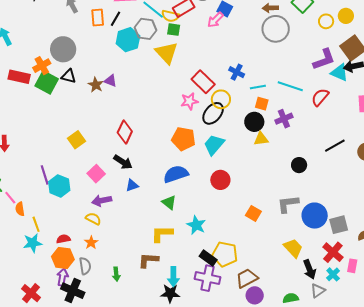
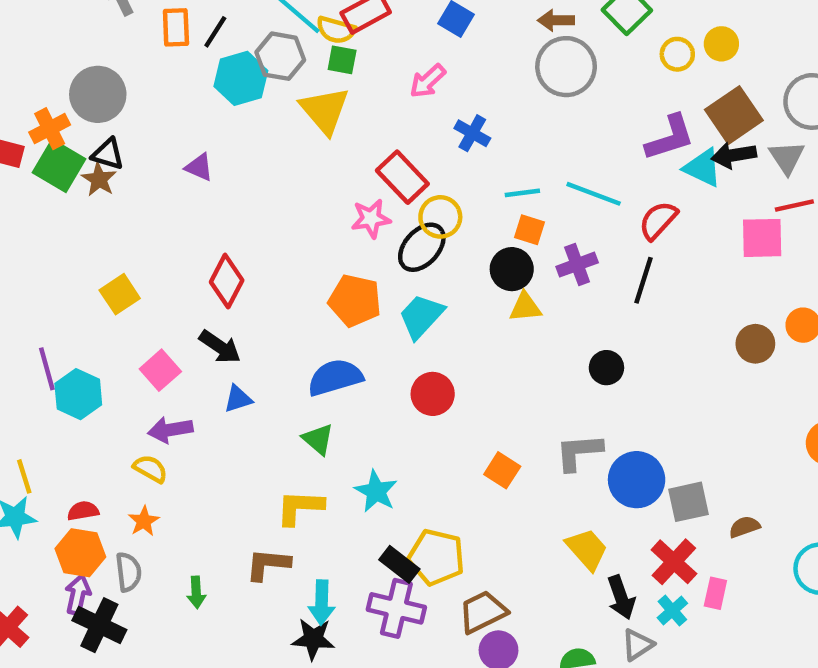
pink arrow: (215, 20) -> (428, 81), moved
blue cross: (237, 72) -> (472, 133), moved
brown star: (96, 85) -> (99, 179), moved
black line: (335, 146) -> (644, 280), moved, turned -45

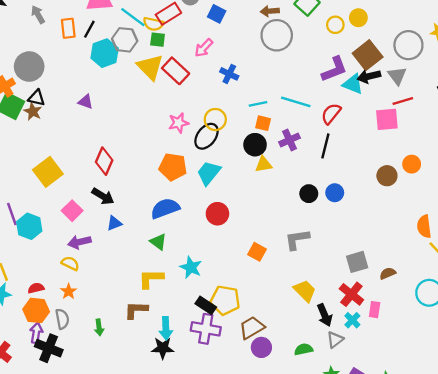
red rectangle: (402, 177) -> (176, 71), moved
yellow square: (120, 294) -> (48, 172), size x1.4
blue circle: (637, 480) -> (335, 193), moved, size x0.6

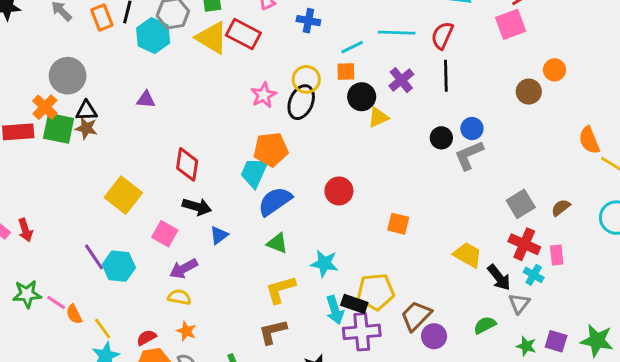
orange square: (263, 123) -> (346, 72), moved
cyan trapezoid: (209, 173) -> (254, 173), moved
gray L-shape: (297, 239) -> (469, 155), moved
cyan arrow: (166, 328) -> (335, 310), moved

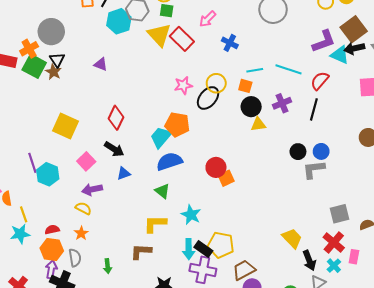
black triangle: (86, 111) -> (57, 60), turned 42
yellow square: (123, 195) -> (65, 126), turned -30
orange square: (398, 224) -> (226, 178), moved, turned 35

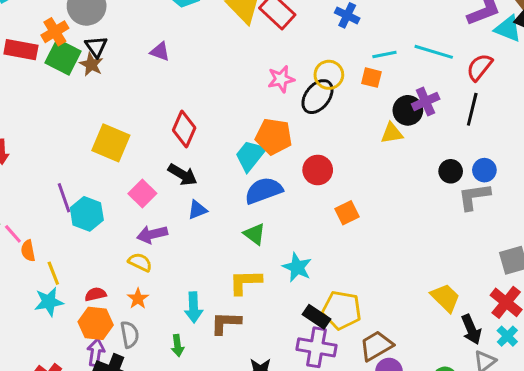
black circle: (251, 107) -> (408, 110), moved
red circle: (216, 167) -> (318, 170), moved
cyan arrow: (189, 249) -> (194, 307), moved

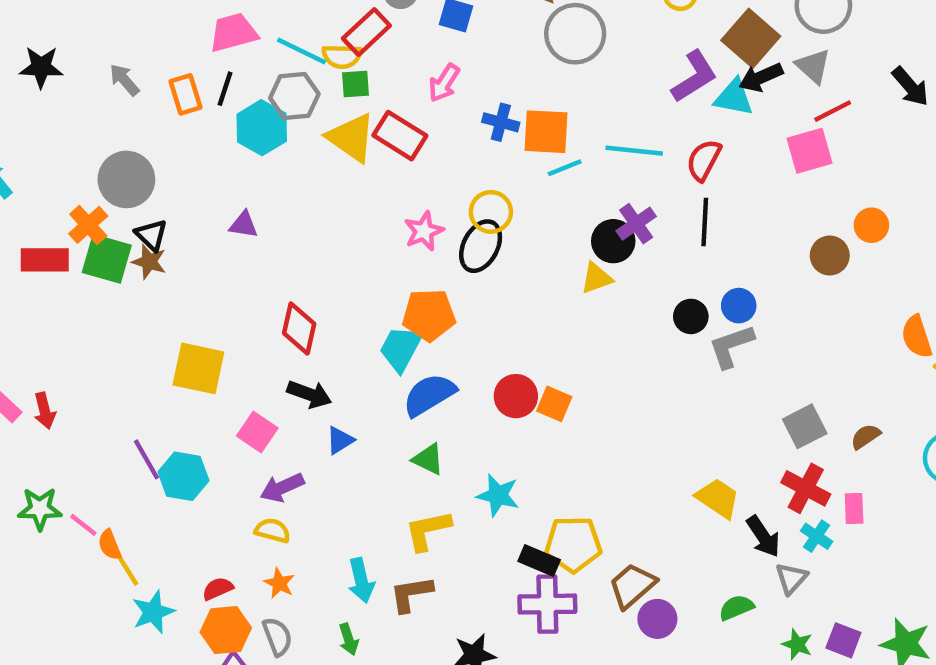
orange square: (371, 78) -> (546, 132), moved, size x1.6
red circle: (318, 170) -> (516, 396), moved
orange square: (347, 213) -> (554, 404), turned -30
yellow line: (53, 273) -> (127, 570), moved

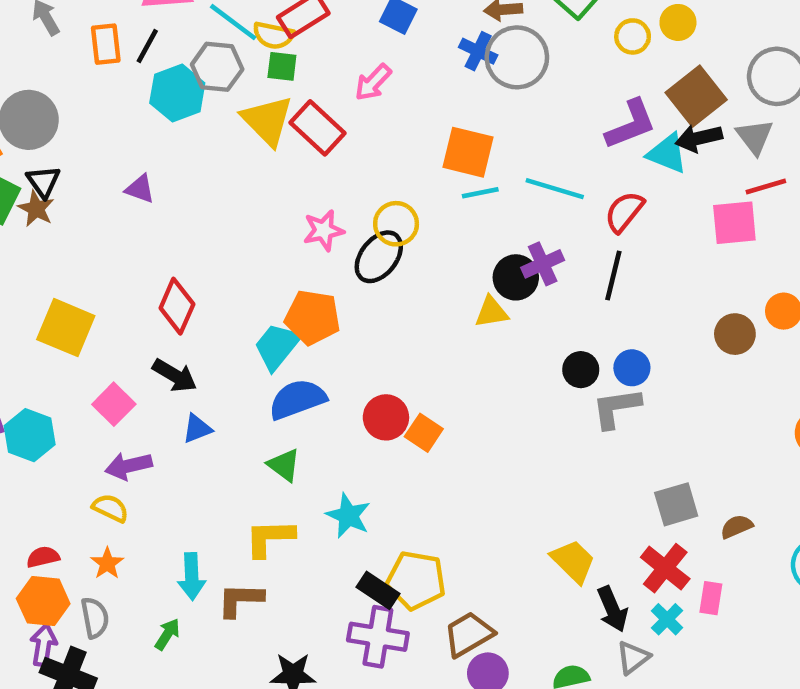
blue cross: (501, 122) -> (478, 51), moved
green arrow: (349, 639) -> (167, 634), turned -140

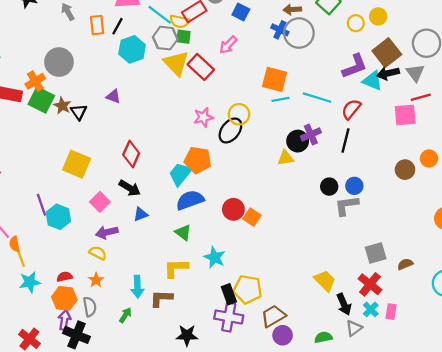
gray hexagon: (217, 67) -> (165, 38), moved
black triangle: (43, 182) -> (79, 112), moved
black rectangle: (378, 590) -> (229, 294), turned 36
pink rectangle: (711, 598) -> (391, 312), moved

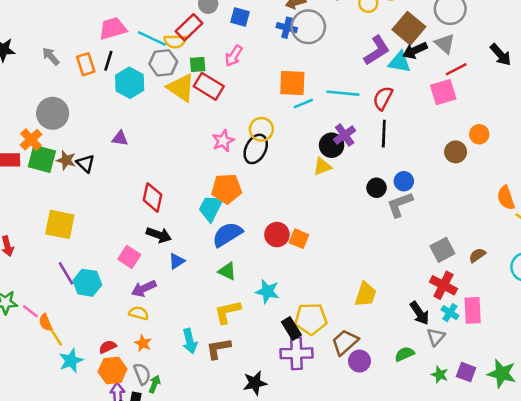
green square: (184, 37) -> (198, 65), moved
yellow square: (77, 164) -> (60, 224), moved
yellow trapezoid: (325, 281) -> (366, 294), moved, turned 75
pink rectangle: (391, 312) -> (473, 310), size x1.5
green arrow: (125, 315) -> (155, 384), moved

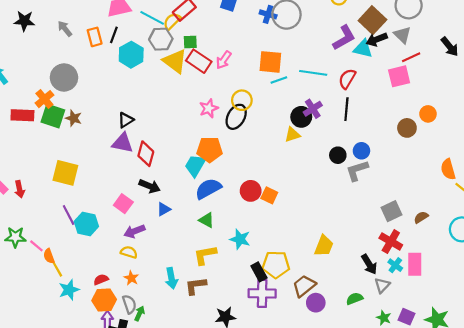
yellow semicircle: (175, 41) -> (172, 21), turned 132
pink arrow: (234, 56) -> (224, 60), moved
purple triangle: (120, 138) -> (122, 143), moved, size x1.5
black triangle: (86, 163) -> (126, 120), moved, turned 42

